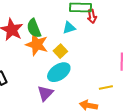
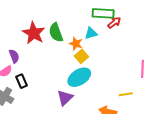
red arrow: (92, 16) -> (114, 23), turned -120
orange star: (37, 44) -> (76, 44), moved, size x0.6

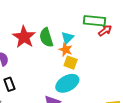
cyan triangle: (91, 33) -> (67, 38), moved, turned -32
yellow square: (81, 56) -> (71, 63), turned -32

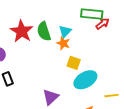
yellow square: (71, 63) -> (74, 63), moved
cyan ellipse: (67, 83) -> (85, 80), moved

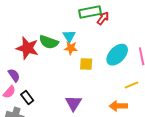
green semicircle: (44, 31) -> (49, 42), turned -36
cyan ellipse: (85, 80) -> (117, 55), moved

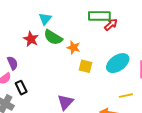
cyan triangle: (69, 36) -> (45, 19), moved
red star: (27, 48) -> (31, 39), size x0.7

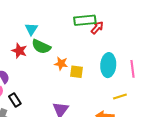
orange star: (74, 48) -> (61, 64), moved
cyan ellipse: (118, 63) -> (108, 65), turned -45

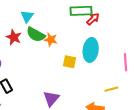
orange star: (61, 64) -> (51, 40), moved
cyan ellipse: (108, 65) -> (91, 50), moved

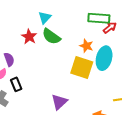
orange star: (51, 40) -> (86, 46), moved
yellow square: (70, 62) -> (82, 67), size x1.6

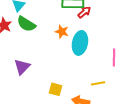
yellow square: (82, 67) -> (56, 89), moved, size x0.6
purple triangle: (59, 102) -> (22, 67), moved

